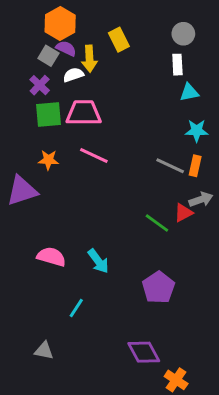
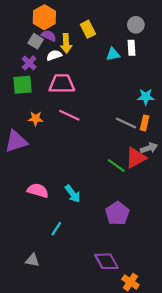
cyan triangle: (189, 92) -> (113, 54), moved
green square: (48, 114) -> (23, 85), moved
red triangle: (183, 213) -> (136, 158), size x1.5

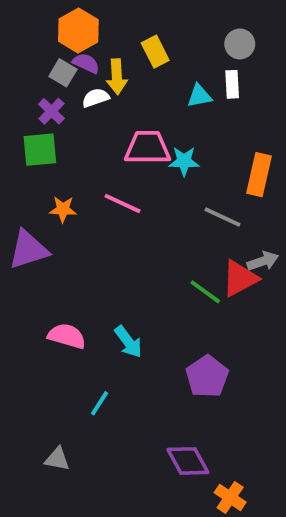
pink trapezoid: (62, 84) -> (148, 148), moved
cyan star: (146, 97) -> (184, 161), moved
orange rectangle: (145, 123) -> (259, 175), moved, size x1.5

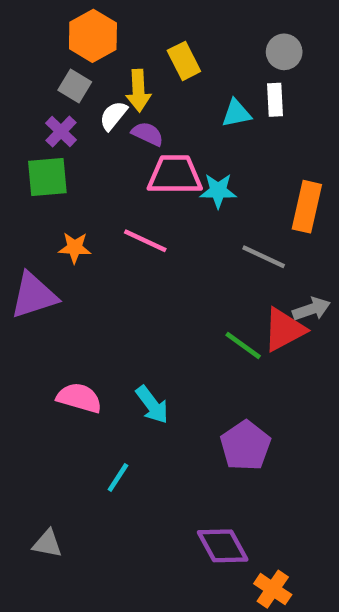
purple semicircle: (86, 63) -> (148, 134), moved
white semicircle: (96, 98) -> (113, 116), turned -32
gray triangle: (57, 459) -> (47, 544), moved

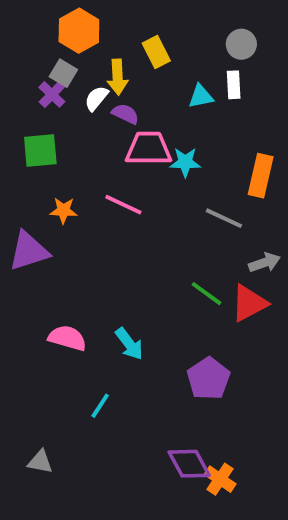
purple cross: (61, 132) -> (52, 94), moved
red triangle: (284, 330) -> (249, 303), moved
orange cross: (273, 589) -> (220, 479), moved

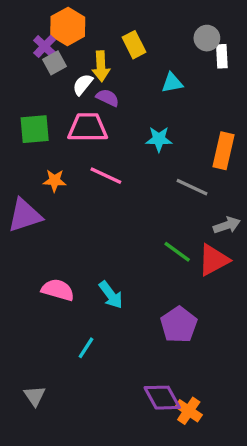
gray square: (63, 73) -> (54, 63), turned 30
white rectangle: (234, 85) -> (222, 56), moved
purple cross: (52, 94) -> (45, 46), moved
pink trapezoid: (149, 149) -> (88, 128), moved
gray triangle: (40, 462) -> (35, 396), turned 45

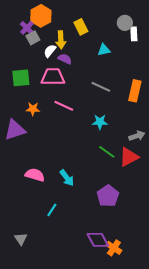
cyan star: (159, 139) -> (100, 122), moved
gray line: (192, 187) -> (101, 87), moved

